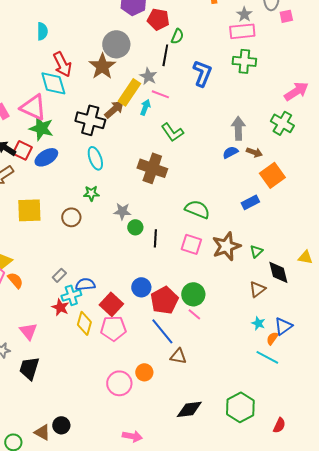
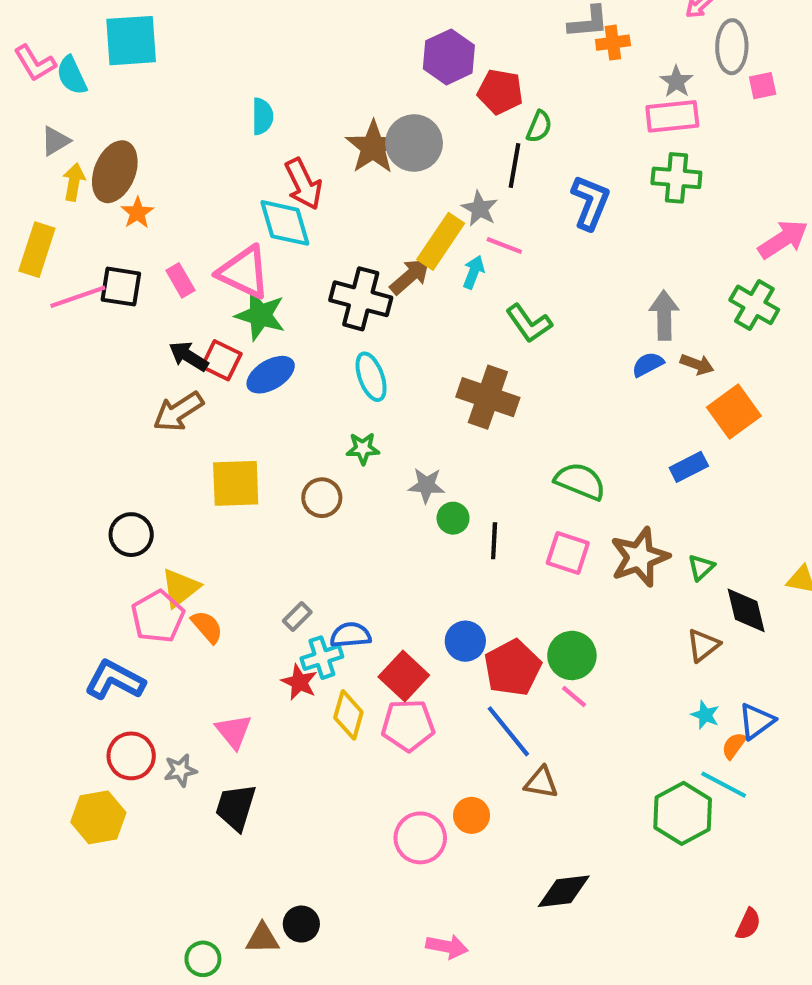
brown star: (102, 66) -> (373, 147), moved
green hexagon: (240, 407) -> (683, 813), moved
brown triangle: (42, 432) -> (262, 938), turned -30

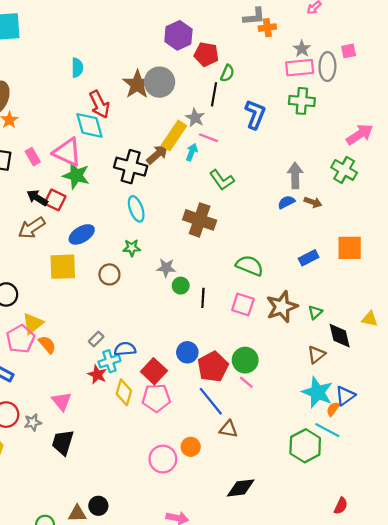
gray ellipse: (732, 47) -> (327, 67), moved
blue ellipse: (271, 375) -> (82, 234), moved
orange square: (734, 412) -> (350, 248), moved, turned 36
cyan star: (705, 715) -> (317, 392), size x2.0

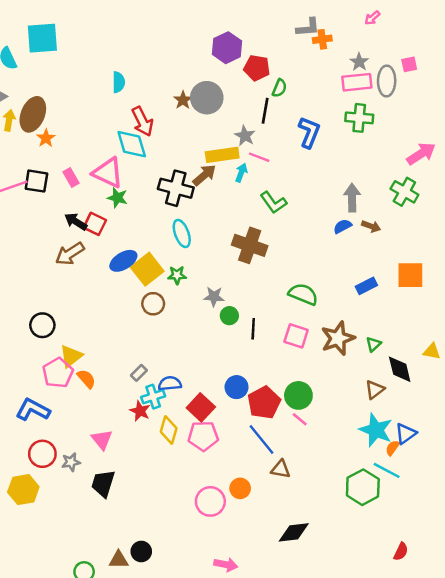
brown star: (137, 84) -> (183, 100), size x0.6
yellow rectangle: (174, 135) -> (222, 155), turned 48
green star: (76, 175) -> (117, 198), size x0.7
yellow square: (63, 267) -> (147, 269), moved, turned -36

